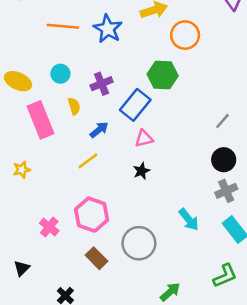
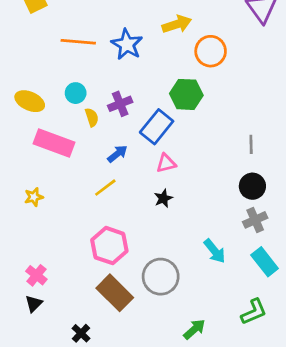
yellow semicircle: (74, 106) -> (92, 117), moved
pink rectangle: (40, 120) -> (54, 143), turned -48
gray line: (222, 121) -> (251, 144), turned -42
pink cross: (49, 227) -> (36, 275), moved
brown rectangle: (97, 258) -> (115, 293), size x1.5

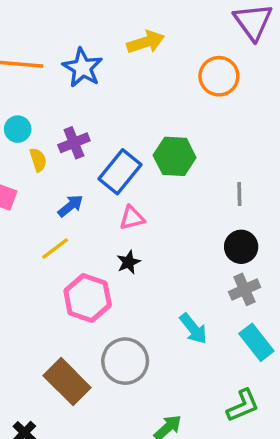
orange circle: (211, 51) -> (219, 76), moved
green hexagon: (186, 94) -> (175, 156), moved
pink hexagon: (109, 246) -> (88, 298), moved

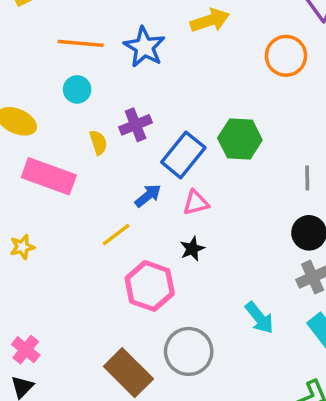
cyan circle: (18, 129) -> (77, 89), moved
blue arrow: (71, 206) -> (148, 196), moved

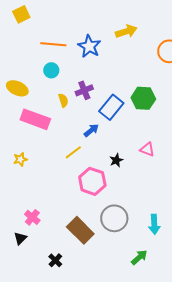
pink triangle: (196, 203) -> (147, 149), moved, turned 35
cyan arrow: (259, 318) -> (154, 224), moved, turned 36
pink cross: (26, 350) -> (32, 217), moved

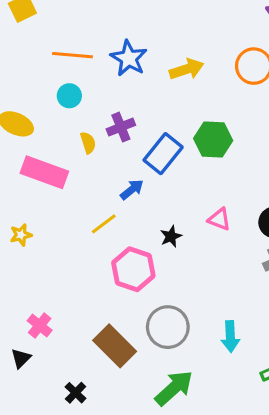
yellow arrow: (126, 31) -> (187, 69), moved
green arrow: (139, 257) -> (174, 388), moved, size x1.5

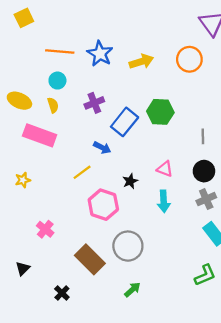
yellow semicircle: (88, 143) -> (53, 105), moved
blue arrow: (132, 190) -> (102, 148), turned 66
pink cross: (40, 325) -> (45, 229), moved
cyan arrow: (230, 336) -> (164, 201), moved
green arrow: (174, 388) -> (132, 290), size x0.6

